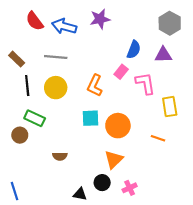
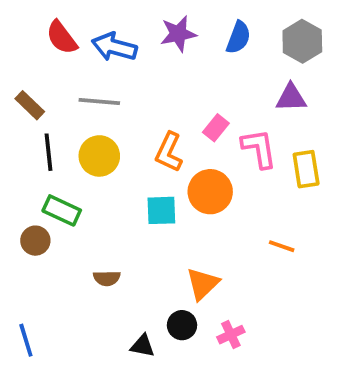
blue semicircle: (134, 50) -> (238, 38), moved
yellow rectangle: (170, 107) -> (306, 169), moved
orange circle: (118, 126) -> (210, 192), moved

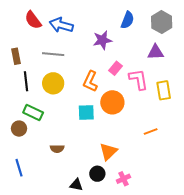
purple star: (178, 34) -> (102, 40), moved
brown rectangle: (30, 105) -> (16, 56), turned 35
orange line: (282, 246) -> (151, 132), turned -40
blue line: (26, 340) -> (19, 168), moved

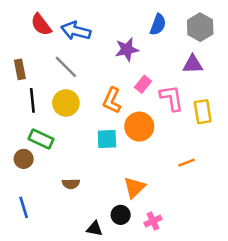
gray line: (53, 54) -> (66, 67), turned 40

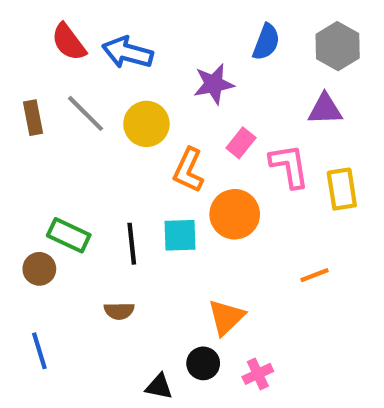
gray line: (66, 67) -> (86, 113), moved
black line: (32, 100) -> (132, 244), moved
yellow circle: (66, 103) -> (146, 124), moved

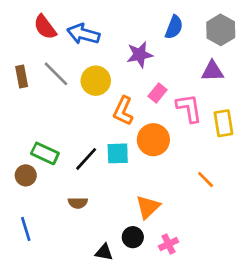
black line: (132, 244) -> (86, 159), turned 48
orange line: (315, 275) -> (206, 180), turned 66

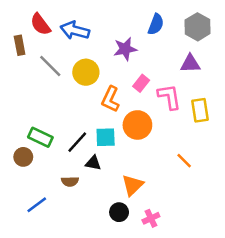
brown rectangle: (22, 77) -> (20, 45), moved
blue line: (26, 229) -> (37, 205), moved, turned 70
black triangle: (104, 252) -> (93, 163), moved

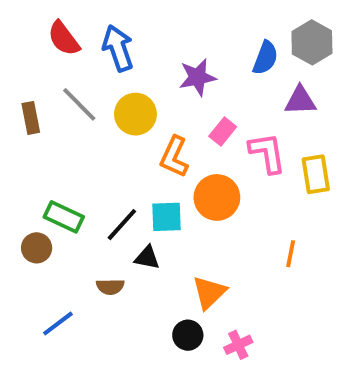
blue semicircle: (156, 24) -> (265, 58), moved
blue arrow: (75, 30) -> (118, 48), turned 56
brown rectangle: (20, 45) -> (31, 118), moved
orange line: (184, 161) -> (291, 254), turned 56

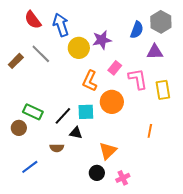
yellow circle: (135, 114) -> (79, 48), moved
brown rectangle: (31, 118) -> (16, 61), turned 56

